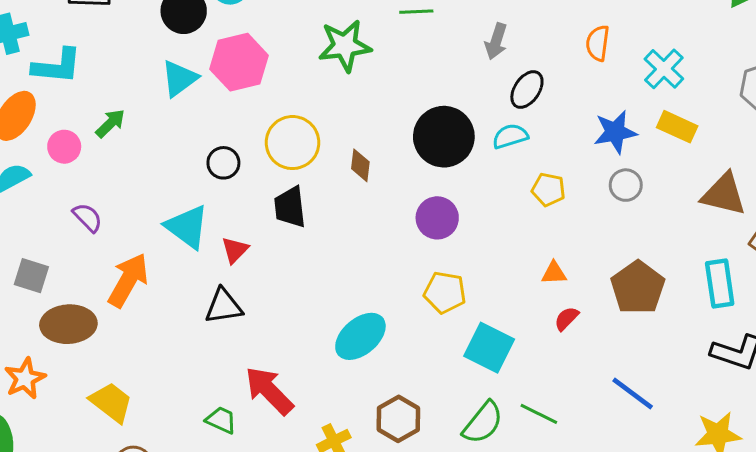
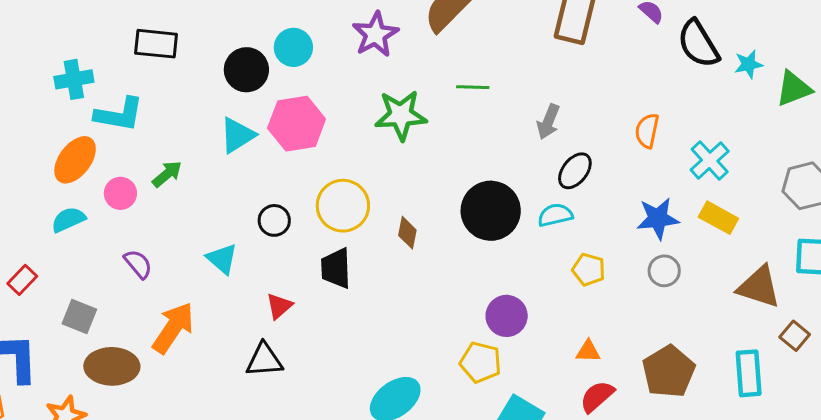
purple circle: (437, 218) -> (507, 316), moved
cyan triangle: (187, 227) -> (222, 259), moved, size x0.7
red semicircle: (566, 319) -> (597, 396), size x1.4

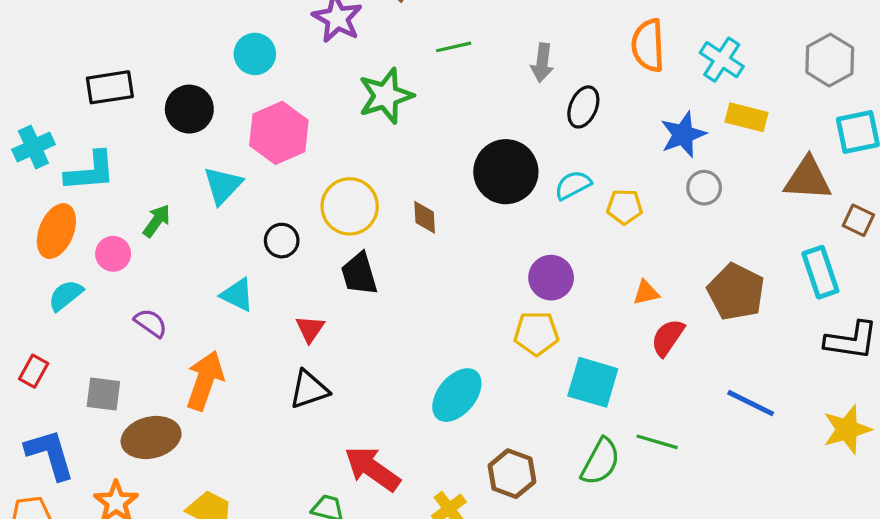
black circle: (246, 70) -> (189, 109), moved
orange semicircle: (647, 131) -> (648, 45), size x1.4
cyan triangle: (237, 135) -> (223, 185), moved
cyan semicircle: (555, 215) -> (573, 185), moved

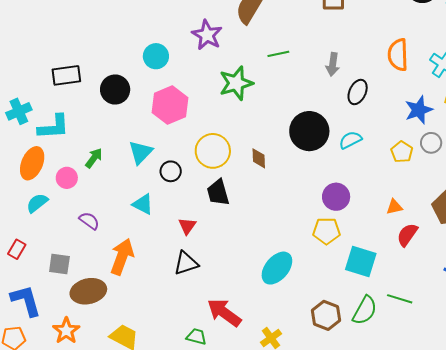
cyan triangle: (223, 185) -> (141, 152), moved
yellow pentagon: (625, 207) -> (402, 152), moved, turned 30
brown hexagon: (512, 474) -> (326, 315), moved

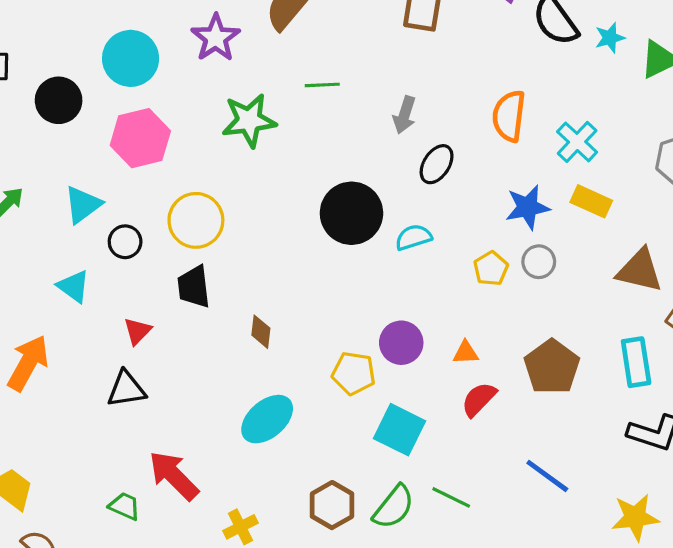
cyan circle: (156, 56) -> (131, 58), size x1.4
brown diamond: (259, 158) -> (261, 332), moved
purple circle: (336, 197) -> (401, 343), moved

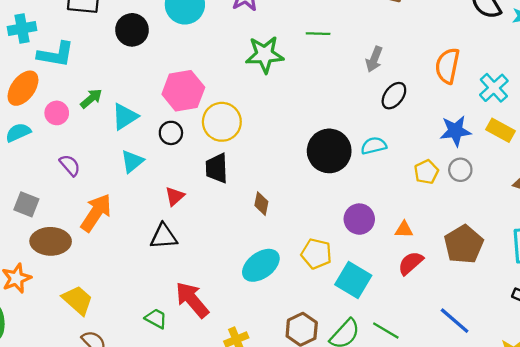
pink hexagon: (140, 138) -> (183, 91), moved
cyan triangle: (83, 205) -> (125, 117), moved
black circle: (351, 213) -> (329, 151), moved
cyan triangle: (73, 286) -> (132, 161), turned 40
yellow pentagon: (354, 373) -> (316, 254), moved

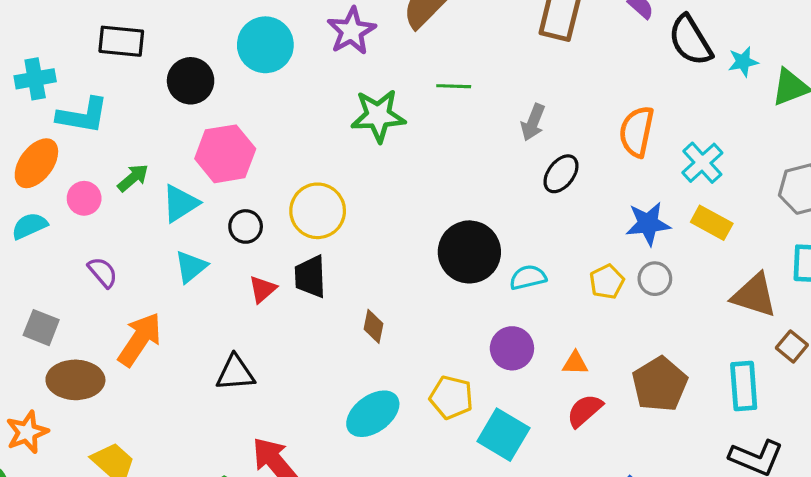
pink hexagon: (183, 91) -> (225, 154), moved
cyan semicircle: (374, 146) -> (528, 277), moved
red triangle: (175, 196) -> (263, 289), moved

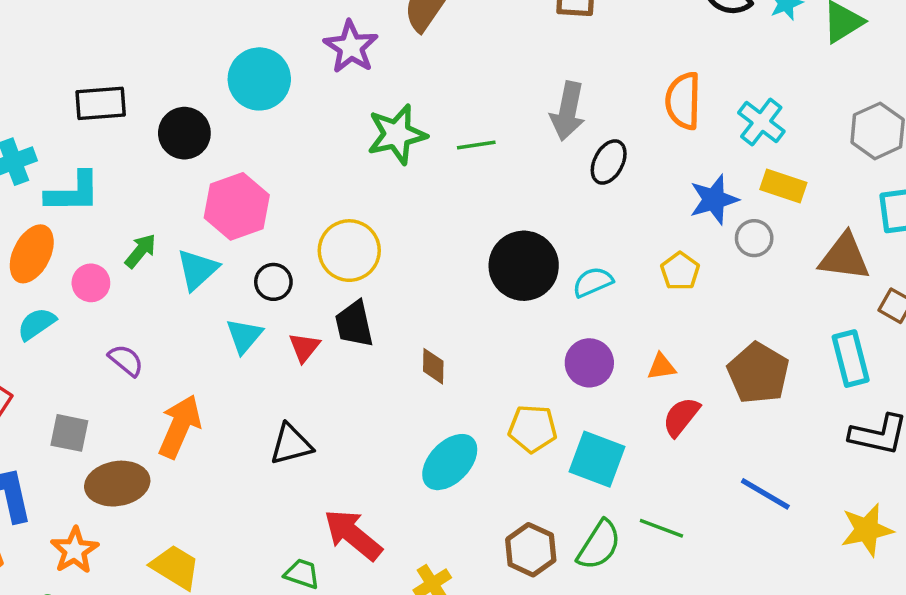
green line: (454, 86) -> (476, 145), moved
gray arrow: (533, 122) -> (568, 111), size x1.4
cyan triangle: (191, 267) -> (244, 336), moved
gray circle: (655, 279) -> (754, 238), moved

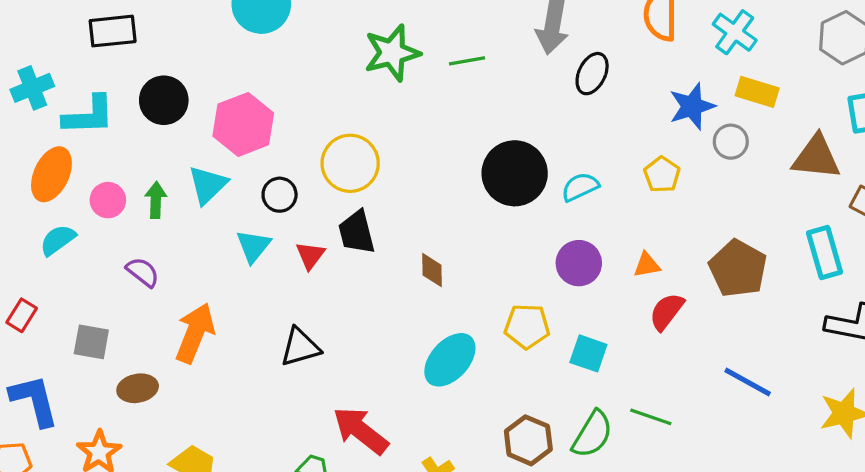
black circle: (184, 133) -> (164, 100), moved
green arrow: (140, 251) -> (156, 200), moved, turned -36
cyan square: (597, 459) -> (588, 353), size x0.7
brown ellipse: (117, 484) -> (138, 388), size x0.7

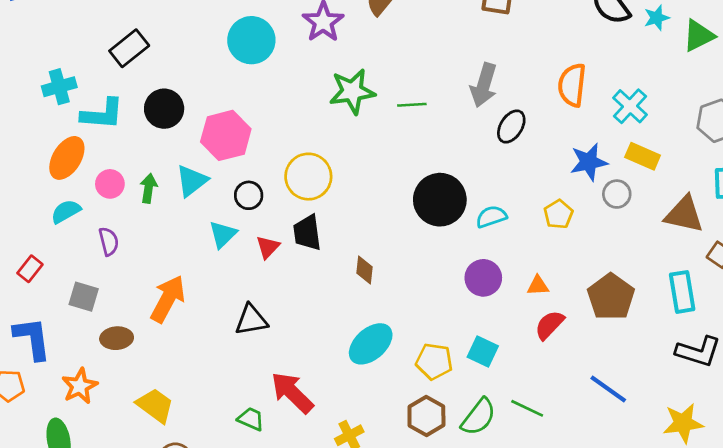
black rectangle: (113, 31) -> (129, 48), turned -39
purple semicircle: (143, 272) -> (109, 241), moved, turned 32
yellow pentagon: (527, 326) -> (434, 361), moved

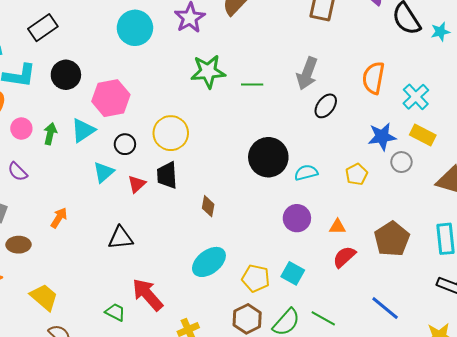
purple semicircle: (109, 241) -> (18, 172), turned 145
orange arrow: (168, 299) -> (59, 218), size x0.6

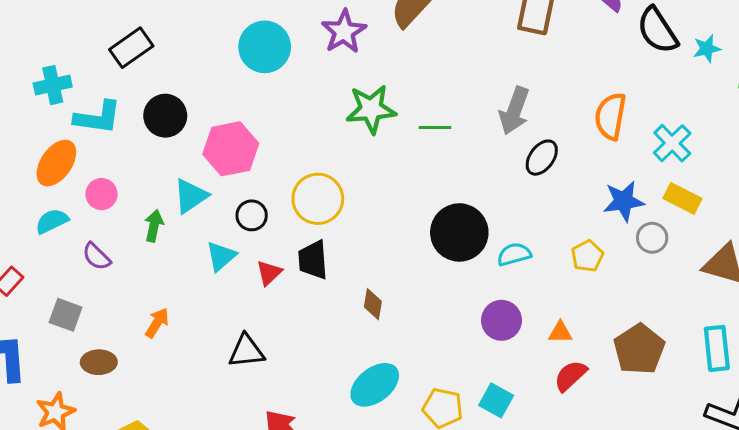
green arrow: (50, 134) -> (154, 226), moved

